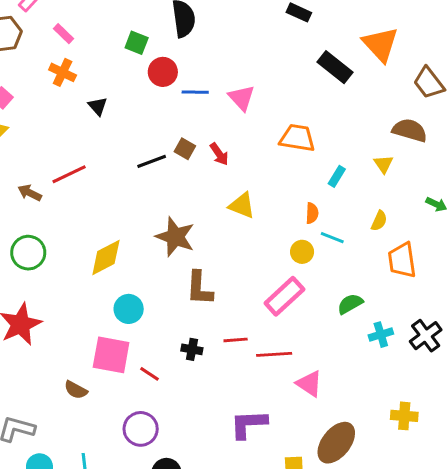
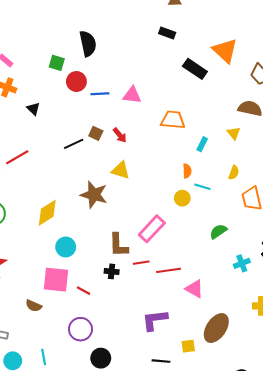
pink triangle: (241, 98) -> (132, 95), turned -36
yellow triangle: (242, 205) -> (121, 170), moved
brown L-shape: (199, 288) -> (118, 245), moved
pink rectangle: (284, 296) -> (152, 229), moved
cyan cross: (381, 335) -> (242, 263), moved

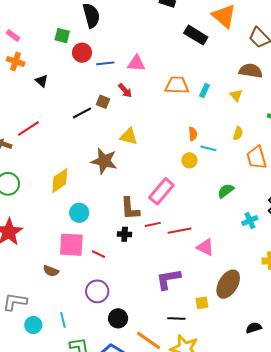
red arrow: (120, 135) -> (125, 91), moved
cyan rectangle: (202, 144) -> (204, 90), moved

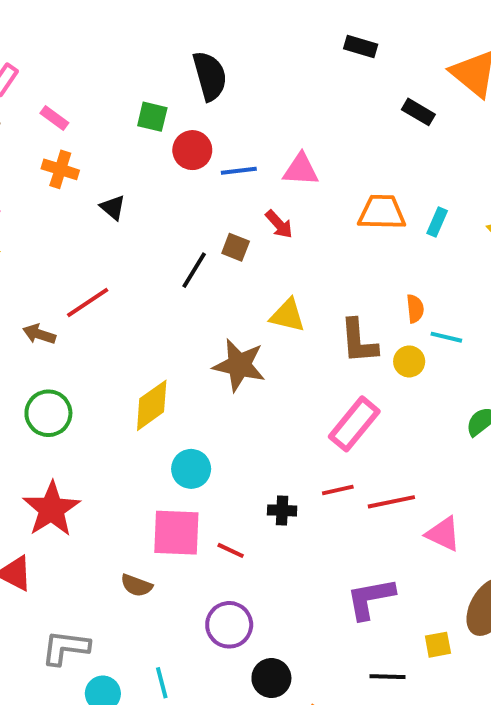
black rectangle: (196, 35) -> (418, 112), size x0.7
black line: (82, 113) -> (194, 270), turned -30
brown L-shape: (130, 209) -> (359, 341), moved

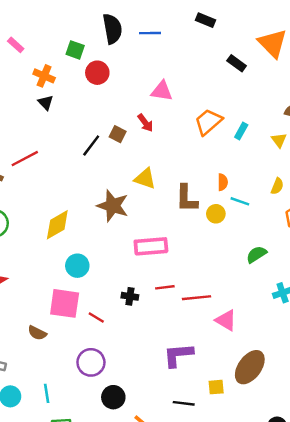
orange cross: (60, 169) -> (44, 76), moved
blue line: (239, 171) -> (150, 33), moved
orange trapezoid: (382, 212) -> (208, 122), turned -48
pink rectangle: (354, 424) -> (151, 246), moved, turned 40

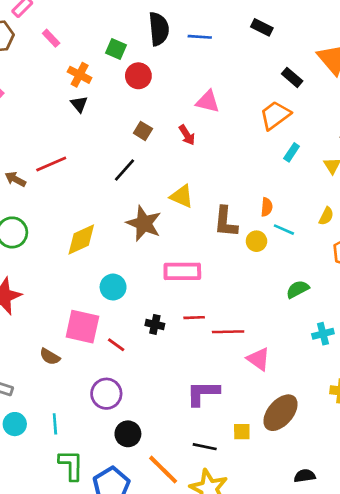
orange trapezoid: (208, 122) -> (275, 115), moved
brown square: (118, 134) -> (143, 131), moved
black line: (91, 145) -> (124, 170), moved
cyan circle: (77, 266) -> (113, 287), moved

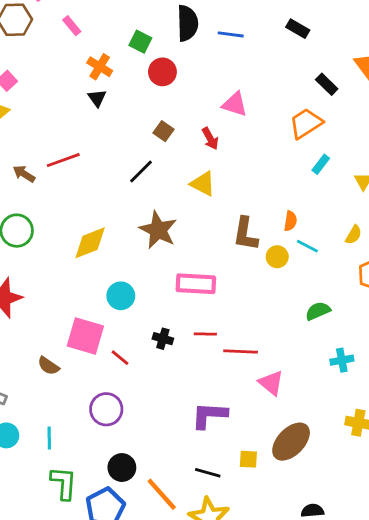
yellow triangle: (182, 196) -> (203, 184), moved
black circle: (128, 434) -> (122, 468), moved

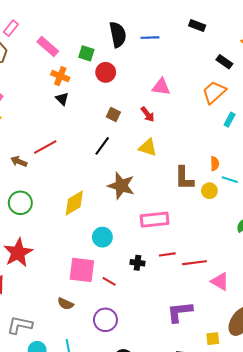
pink rectangle: (72, 26) -> (48, 46), moved, size x1.5
brown semicircle: (48, 366) -> (65, 304), moved

